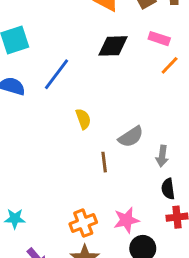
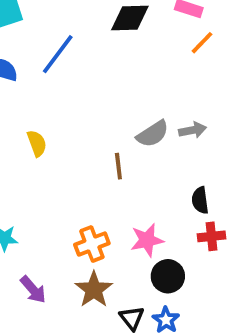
yellow semicircle: (83, 119) -> (37, 143), moved
gray arrow: (162, 156) -> (193, 130), moved, turned -108

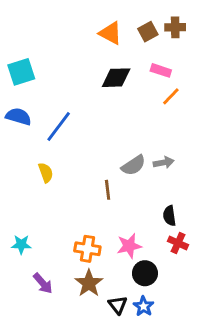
blue line: (58, 54) -> (59, 127), moved
red cross: (212, 236) -> (178, 243), turned 30
orange cross: (92, 244) -> (87, 249), turned 30

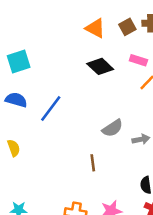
black diamond: (116, 78) -> (100, 66), turned 45
gray semicircle: (133, 165) -> (113, 128), moved
yellow semicircle: (46, 173) -> (14, 148), moved

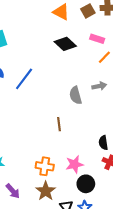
gray semicircle: (113, 128) -> (76, 95), turned 108
gray arrow: (141, 139) -> (99, 86), moved

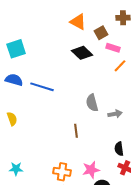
brown square: (88, 11) -> (101, 33), moved
blue line: (24, 79) -> (42, 87), turned 70
gray arrow: (99, 86) -> (115, 114), moved

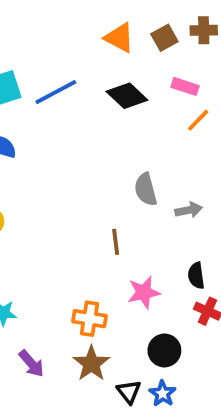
brown square: (101, 33) -> (164, 38), moved
blue line: (42, 87) -> (56, 92), moved, turned -45
pink star: (91, 170) -> (144, 292), moved

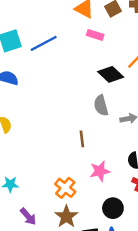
pink rectangle: (185, 86) -> (95, 35), moved
black diamond: (127, 96) -> (111, 74), moved
orange cross: (89, 319) -> (65, 188), turned 30

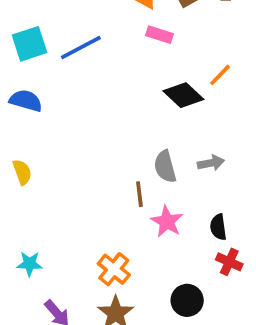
gray semicircle: (101, 105) -> (165, 167), moved
pink star: (100, 171) -> (167, 222), moved, turned -30

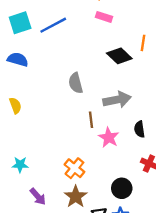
orange line: (220, 75) -> (143, 43), turned -35
gray arrow: (211, 163) -> (117, 100), moved, size x1.6
gray semicircle: (165, 167) -> (76, 83), moved
black semicircle: (218, 227) -> (139, 129), moved

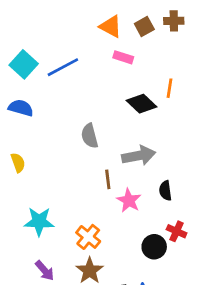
cyan square: (20, 23) -> (24, 64), turned -30
cyan star: (20, 165) -> (39, 221), moved, size x1.5
black circle: (122, 188) -> (154, 247), moved

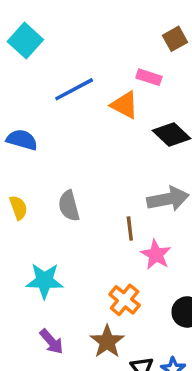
orange triangle: (111, 26) -> (125, 105), moved
cyan square: (24, 64) -> (25, 41), moved
gray semicircle: (90, 136) -> (69, 206), moved
orange cross: (88, 237) -> (125, 300), moved

